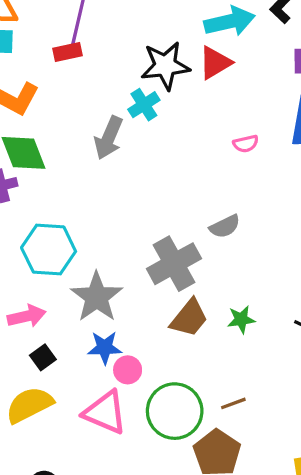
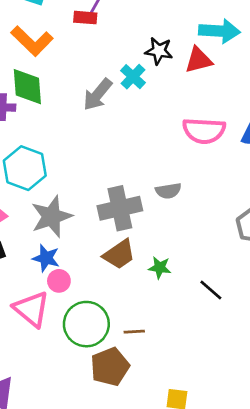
black star: (165, 66) -> (159, 51), size x0.7
cyan cross: (144, 105) -> (133, 77), turned -30
pink semicircle: (246, 144) -> (204, 131), size x2.0

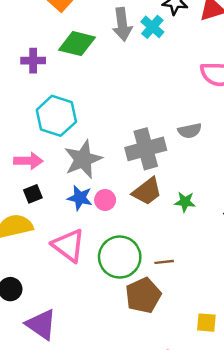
green diamond: (27, 87) -> (77, 44), moved, turned -69
gray arrow: (98, 94) -> (122, 24), moved, turned -44
pink circle: (59, 281) -> (105, 200), moved

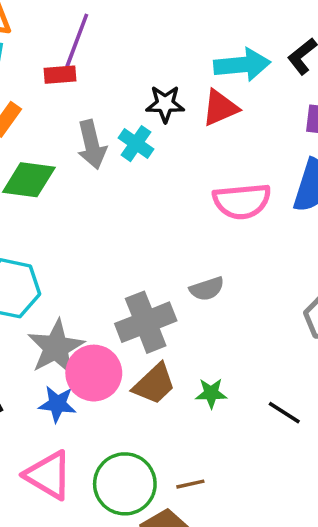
pink circle: (105, 200) -> (94, 373), moved, size x1.8

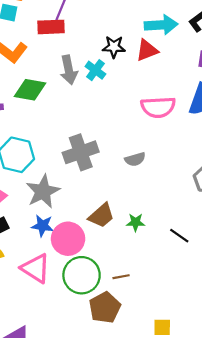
red rectangle: (60, 75) -> (51, 27), size x1.4
gray cross: (146, 322) -> (81, 152), moved
pink circle: (94, 373) -> (68, 239), moved

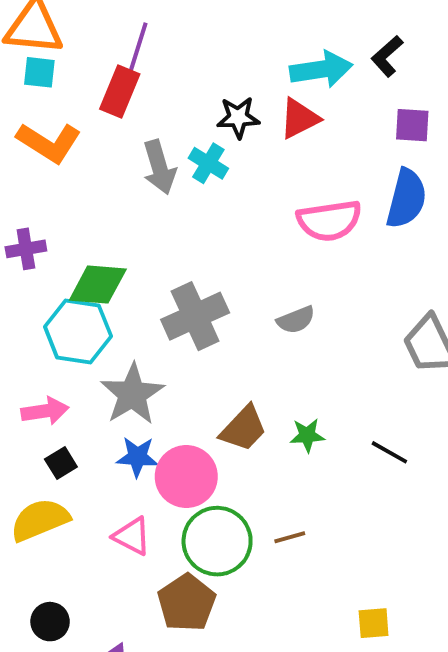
red rectangle: (51, 27) -> (120, 91), turned -60
green diamond: (30, 90) -> (98, 285), moved
pink triangle: (36, 268) -> (132, 536), size x0.7
brown pentagon: (105, 308) -> (187, 603), moved

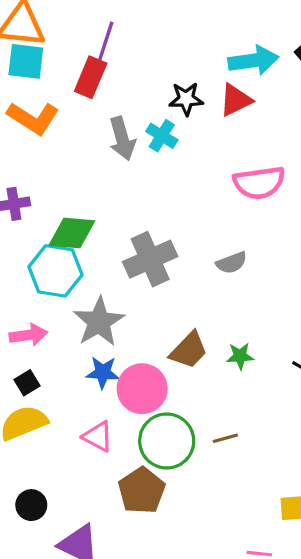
cyan square: (39, 72) -> (26, 61), size x1.4
black square: (61, 463) -> (27, 383), moved

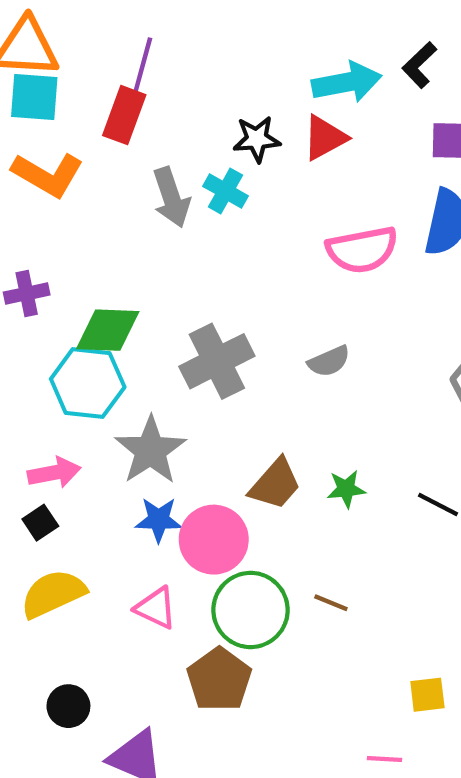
black square: (27, 383) -> (40, 523), moved
brown line: (225, 438) -> (331, 603), turned 40

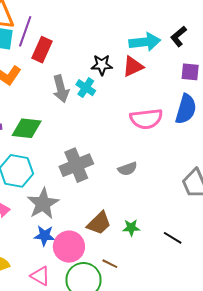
purple line: (141, 71) -> (25, 31), moved
green diamond: (108, 330) -> (27, 128), moved
brown line: (331, 603) -> (110, 264), moved

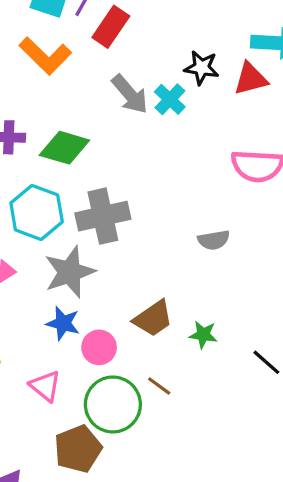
gray arrow: (61, 89) -> (130, 94), turned -36
gray cross: (76, 165) -> (103, 216), moved
pink circle: (69, 247) -> (99, 347), size x0.7

